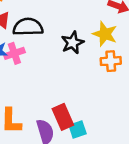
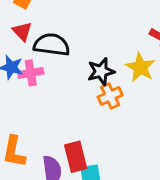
orange cross: (111, 61) -> (110, 96), moved, turned -30

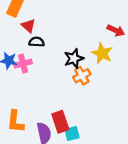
red triangle: (22, 31) -> (28, 26), moved
black semicircle: (52, 45) -> (37, 42), size x0.6

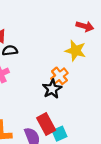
black star: (74, 58) -> (52, 89), moved

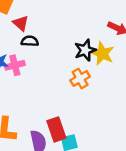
black star: (52, 89) -> (85, 50), moved

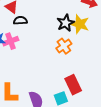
red rectangle: (56, 129) -> (73, 85), moved

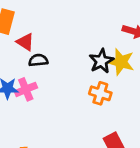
orange cross: (64, 46) -> (100, 93), turned -35

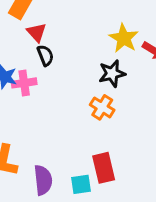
black semicircle: (38, 60) -> (45, 55), turned 60
yellow star: (121, 62) -> (124, 38), moved

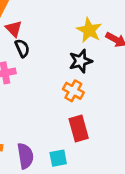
red rectangle: (104, 168) -> (79, 128), moved

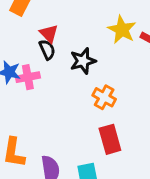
red triangle: (14, 29) -> (49, 34), moved
black star: (81, 61) -> (83, 61), moved

